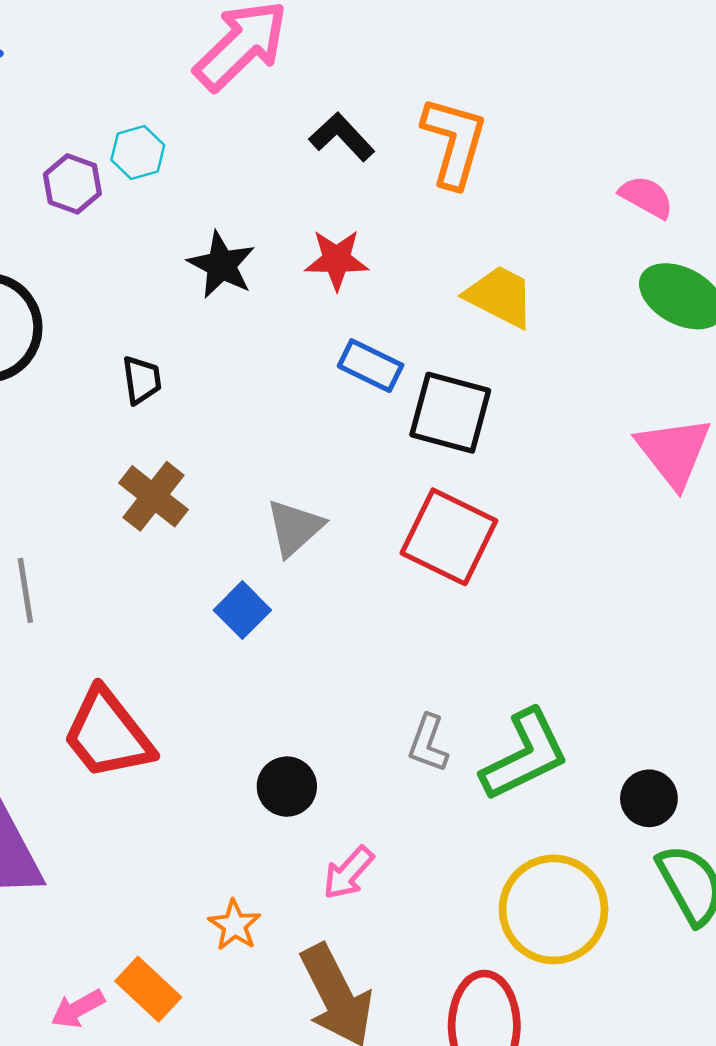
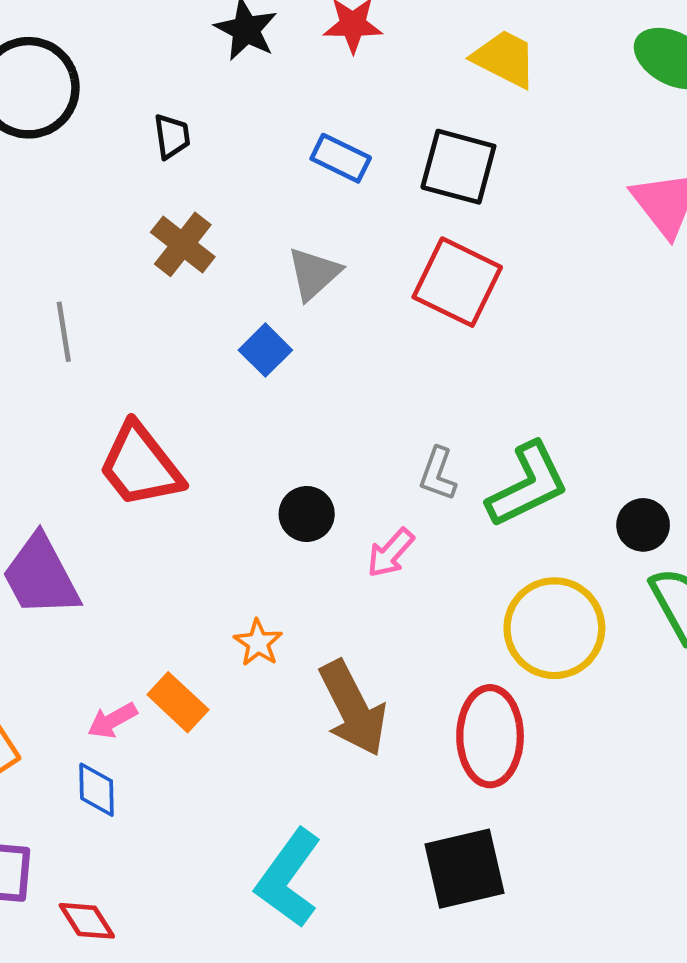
blue rectangle: (371, 366) -> (341, 158), moved
pink arrow: (348, 873) -> (390, 553), moved

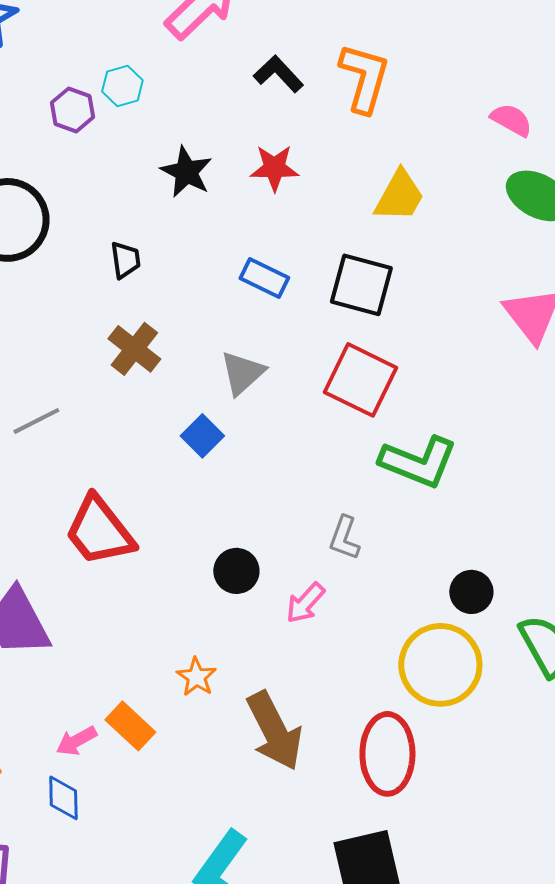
yellow trapezoid: (505, 59) -> (399, 196), turned 92
gray line: (64, 332) -> (36, 421), turned 72
green L-shape: (528, 485) -> (418, 462), moved, turned 48
black circle: (643, 525) -> (471, 592), moved

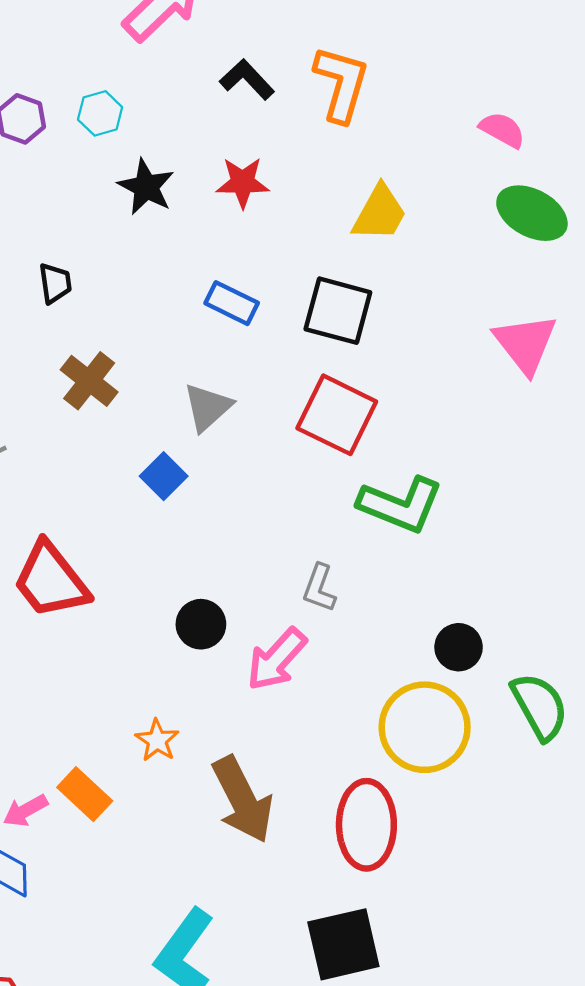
cyan hexagon: (122, 86) -> (100, 113), moved
black trapezoid: (125, 260) -> (55, 283), moved
pink arrow: (305, 603) -> (277, 659), size x1.4

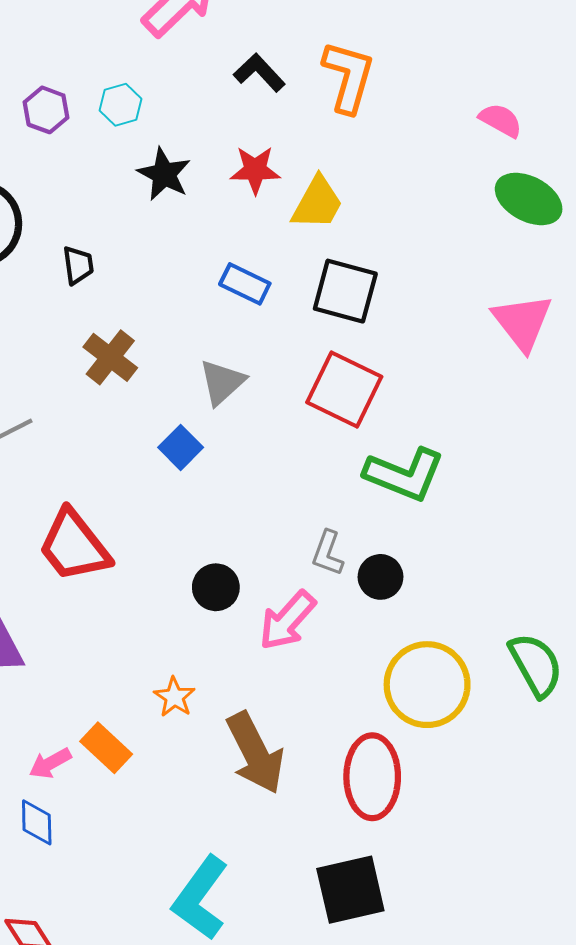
yellow trapezoid: (380, 213) -> (317, 203), moved
black circle: (459, 647) -> (380, 577), moved

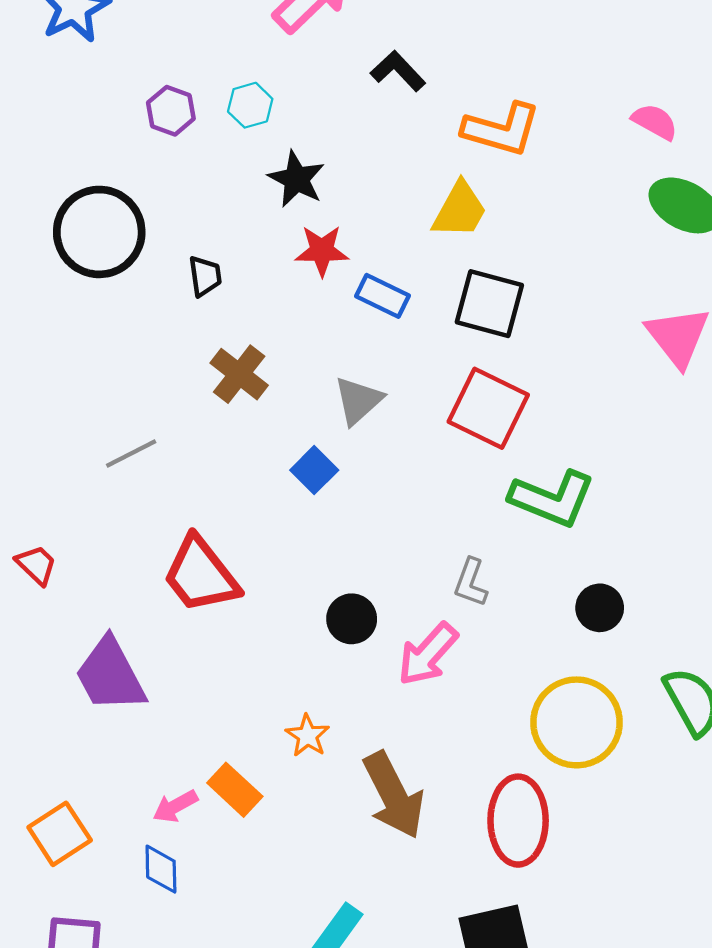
orange L-shape: (348, 77) -> (502, 129), moved, turned 90
red star: (255, 170) -> (322, 251), moved
black circle: (380, 577) -> (600, 608), moved

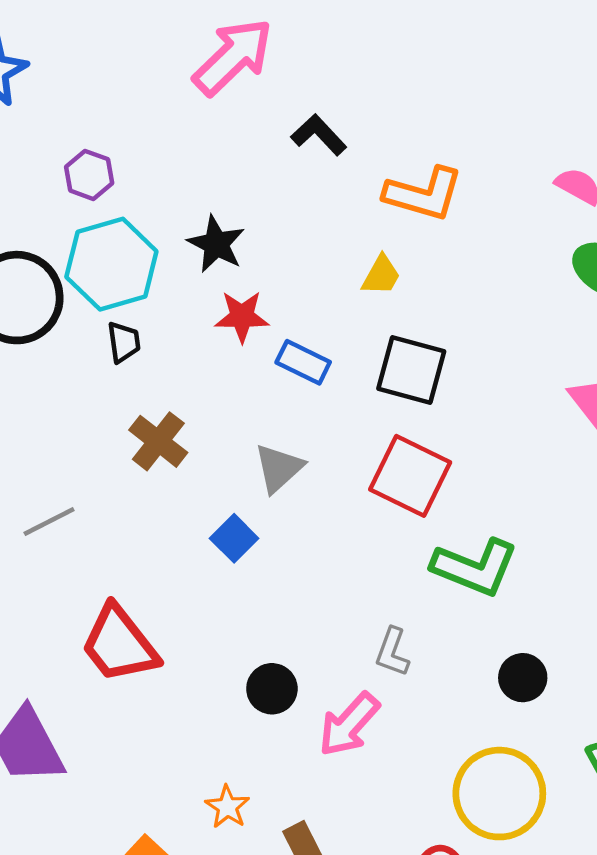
cyan hexagon: (250, 105) -> (111, 264), moved, size x2.0
yellow trapezoid: (460, 210) -> (381, 275), size x0.7

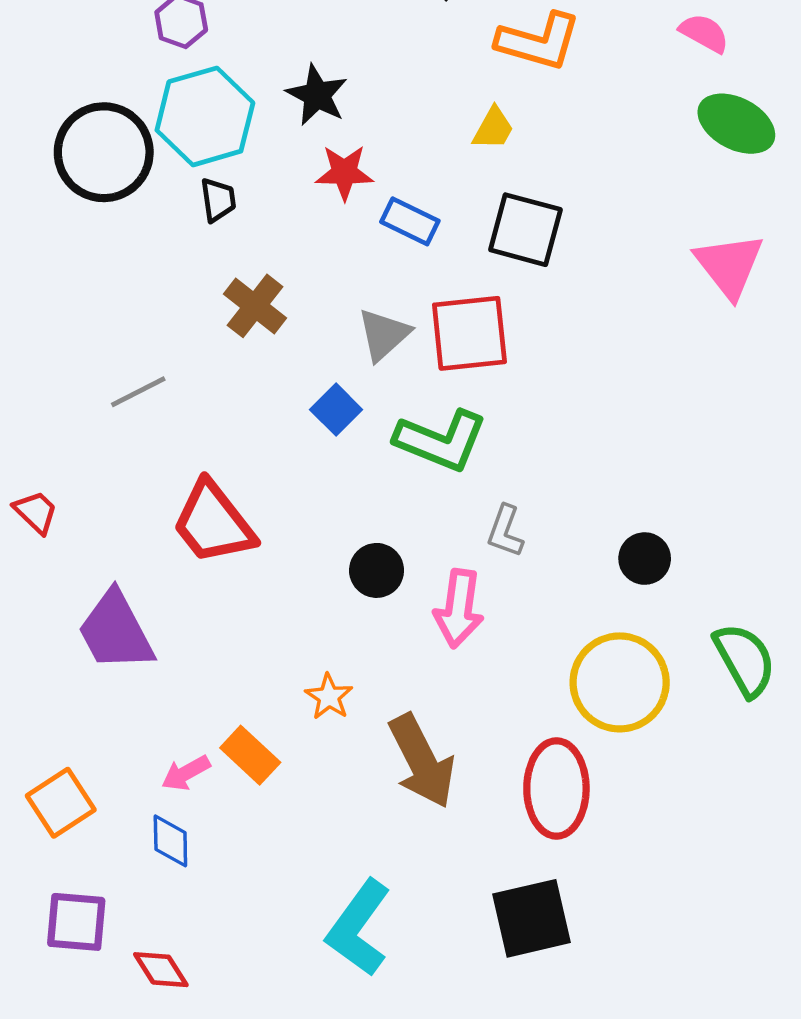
red square: (410, 476) -> (469, 333), moved, turned -32
green L-shape: (475, 567) -> (441, 441), moved
pink arrow: (349, 724) -> (459, 609), turned -34

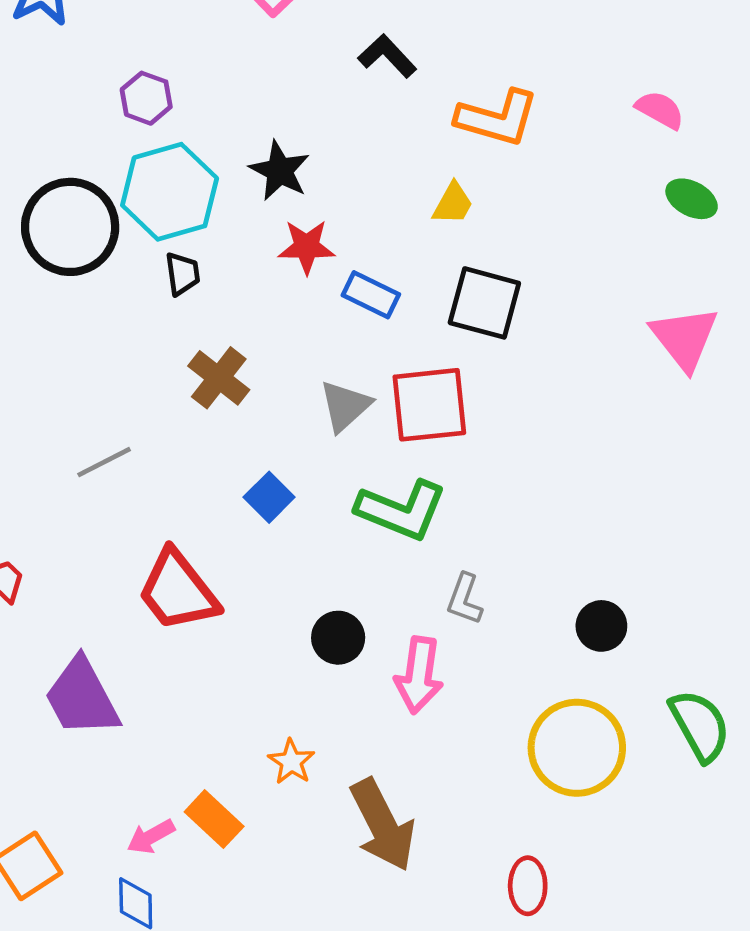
green ellipse: (736, 124) -> (692, 199), size x0.7
blue square: (336, 410) -> (269, 497), moved
red ellipse: (556, 788) -> (528, 886), moved, size x0.6

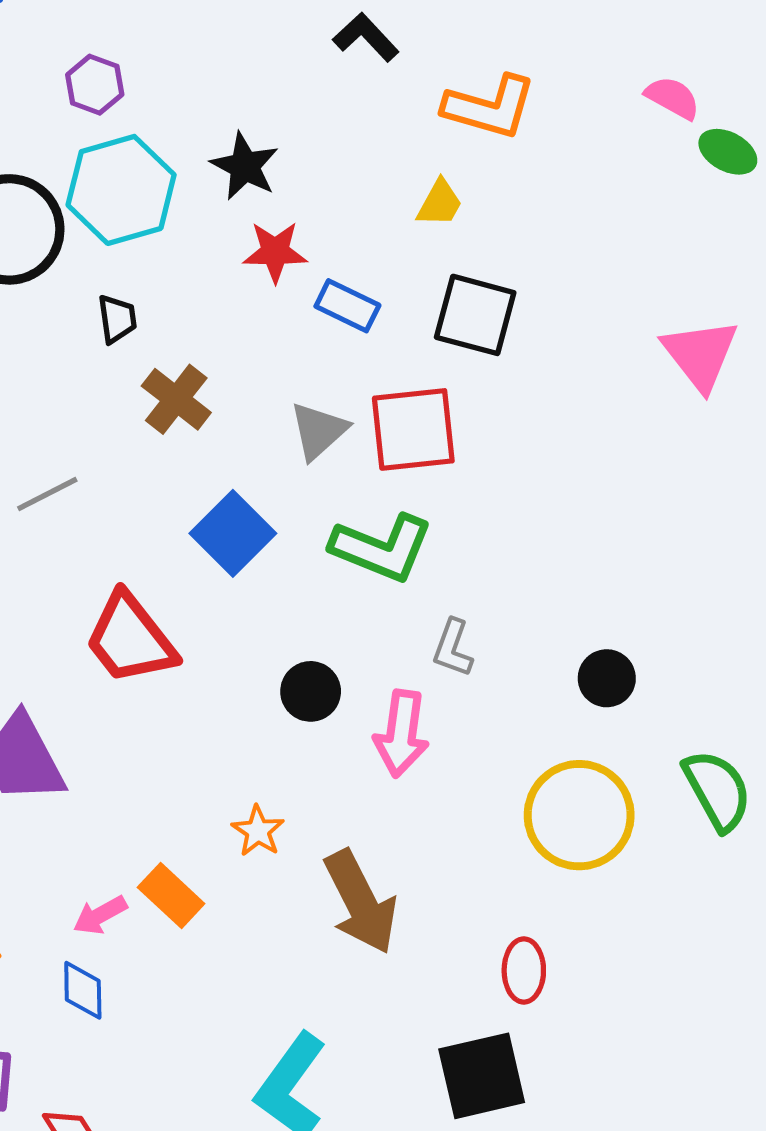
green ellipse: (692, 199) -> (728, 152), moved
black trapezoid: (182, 274) -> (117, 319), moved
blue square: (269, 497) -> (233, 533), size x1.5

